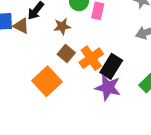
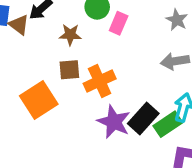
brown square: (66, 54) -> (69, 70), turned 35
black rectangle: (111, 66) -> (143, 119), moved

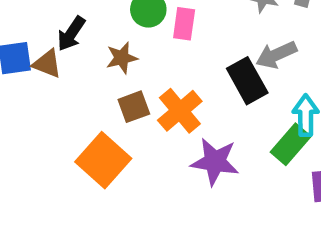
black rectangle: (143, 119) -> (247, 81), moved, turned -56

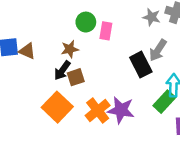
black arrow: (71, 34) -> (62, 70), moved
gray arrow: (276, 55) -> (158, 50), turned -35
orange cross: (180, 111) -> (98, 110), moved

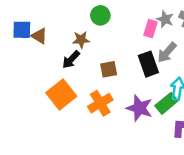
pink rectangle: (106, 31) -> (151, 29), moved
brown square: (76, 77) -> (109, 69), moved
purple star: (121, 110) -> (139, 108), moved

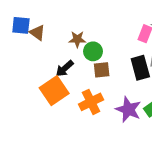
green circle: (100, 15) -> (93, 51), moved
black arrow: (71, 59) -> (65, 69), moved

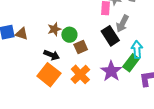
black arrow: (65, 69) -> (52, 55), turned -98
purple star: (128, 109) -> (111, 71), turned 30

